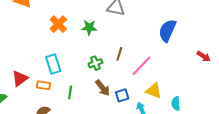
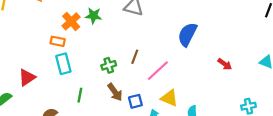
green star: (89, 28) -> (93, 16), moved
orange rectangle: (44, 85) -> (58, 41), moved

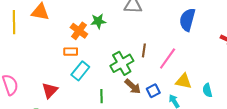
cyan rectangle: (63, 64) -> (80, 71), turned 66
green cross: (109, 65) -> (122, 63), size x1.6

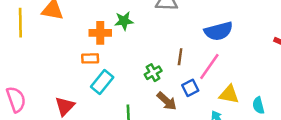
blue semicircle: (187, 20) -> (219, 31), moved, turned -120
orange cross: (79, 31) -> (100, 33), turned -36
green cross: (122, 63) -> (153, 73), size x0.6
blue square: (153, 91) -> (190, 88), moved

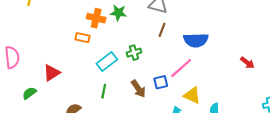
brown line: (180, 57) -> (162, 30), moved
green cross: (153, 73) -> (134, 53), moved
cyan rectangle: (102, 82) -> (107, 62), moved

